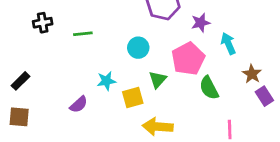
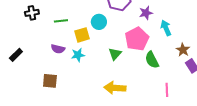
cyan circle: (138, 48) -> (99, 22), moved
yellow square: (133, 98) -> (82, 35), moved
purple semicircle: (79, 104) -> (58, 49), moved, turned 56
brown square: (19, 117) -> (50, 81), moved

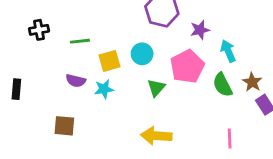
cyan circle: (99, 22) -> (142, 54), moved
black rectangle: (16, 55) -> (16, 89), turned -40
green semicircle: (152, 60) -> (223, 85), moved

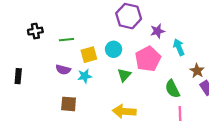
green semicircle: (223, 85) -> (172, 89), moved
brown square: (64, 126) -> (69, 104), moved

